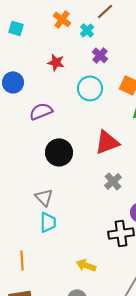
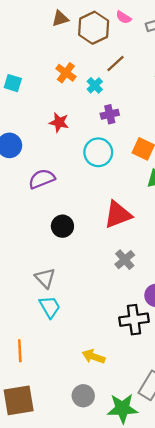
purple cross: (100, 55) -> (110, 114), turned 35
black circle: (59, 152) -> (62, 226), size x0.7
cyan trapezoid: (48, 222) -> (50, 307), turned -30

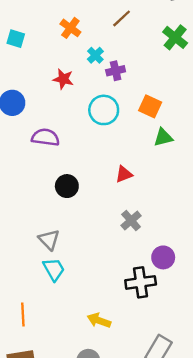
cyan cross: (95, 85) -> (95, 55), moved
purple semicircle: (42, 179) -> (45, 137), turned 30
red triangle: (118, 215) -> (124, 174), size x0.6

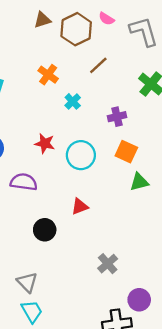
purple cross: (116, 71) -> (117, 117), moved
red star: (63, 79) -> (45, 143), moved
red triangle: (124, 174) -> (80, 206), moved

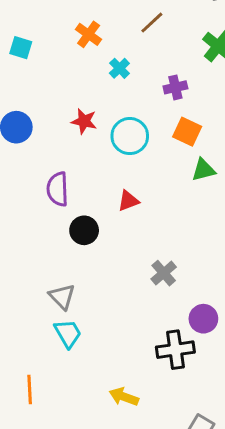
purple semicircle: (24, 182) -> (58, 189), moved, turned -100

